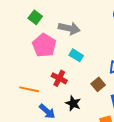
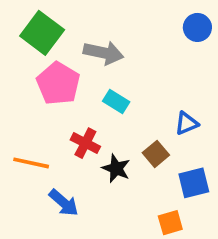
green square: (35, 17) -> (42, 33), size x1.6
black star: (73, 103) -> (116, 168), moved

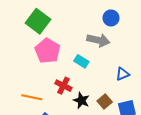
blue circle: (197, 27) -> (111, 18), moved
gray arrow: (103, 53) -> (98, 40), moved
brown square: (156, 154) -> (105, 101), moved

